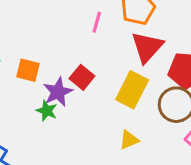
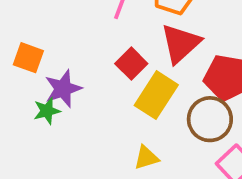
red square: (82, 77) -> (131, 64), moved
green star: (47, 111) -> (47, 111), turned 30

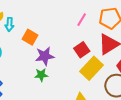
green star: (47, 111) -> (41, 75), moved

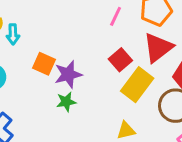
orange square: (30, 37) -> (44, 64), moved

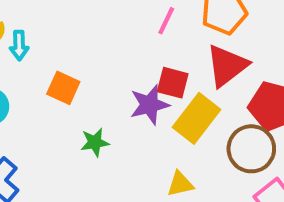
red square: (120, 60) -> (173, 83), turned -35
purple star: (68, 74) -> (149, 105), moved

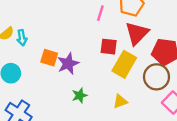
purple star: (149, 105) -> (68, 64), moved
green star: (95, 142) -> (80, 95), moved

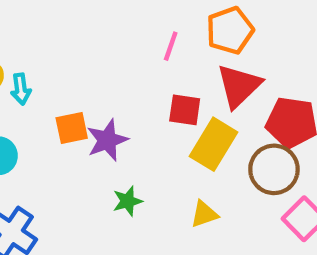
orange square: (49, 58) -> (72, 128), turned -30

